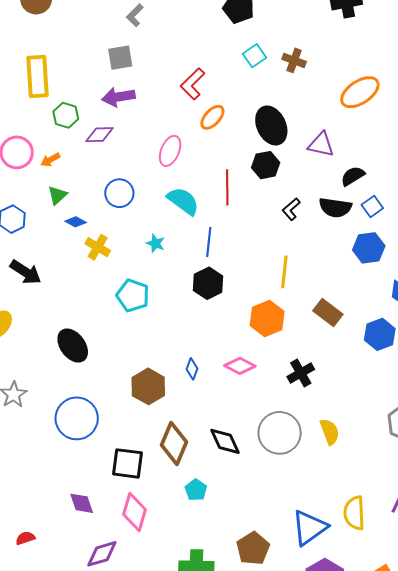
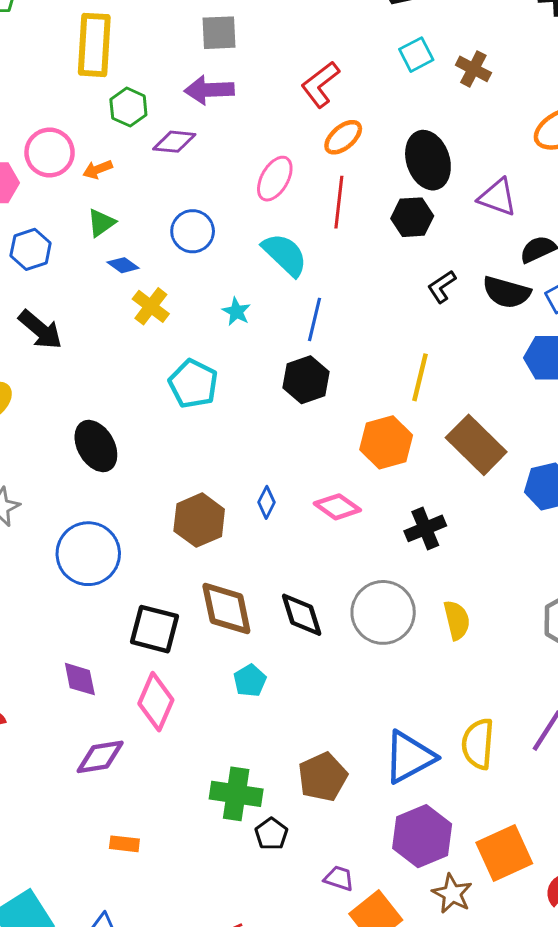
red line: (227, 187) -> (339, 202), moved
brown rectangle: (328, 313) -> (476, 445), size x1.4
brown diamond: (174, 444) -> (226, 609), turned -42

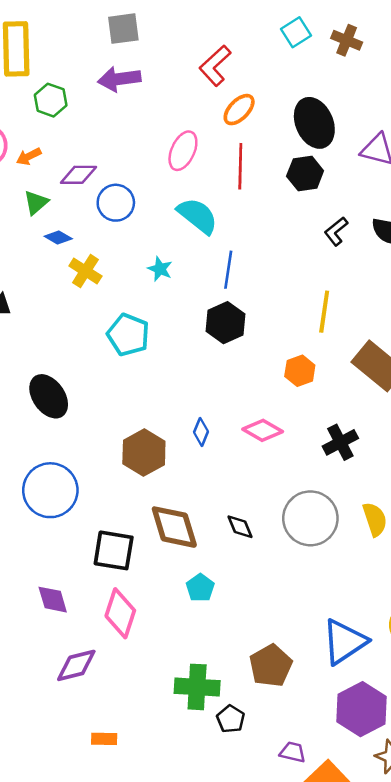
purple diamond: (174, 142) -> (78, 175), moved
orange hexagon: (386, 442) -> (300, 371), size x0.7
black diamond: (302, 615) -> (240, 527), size x0.7

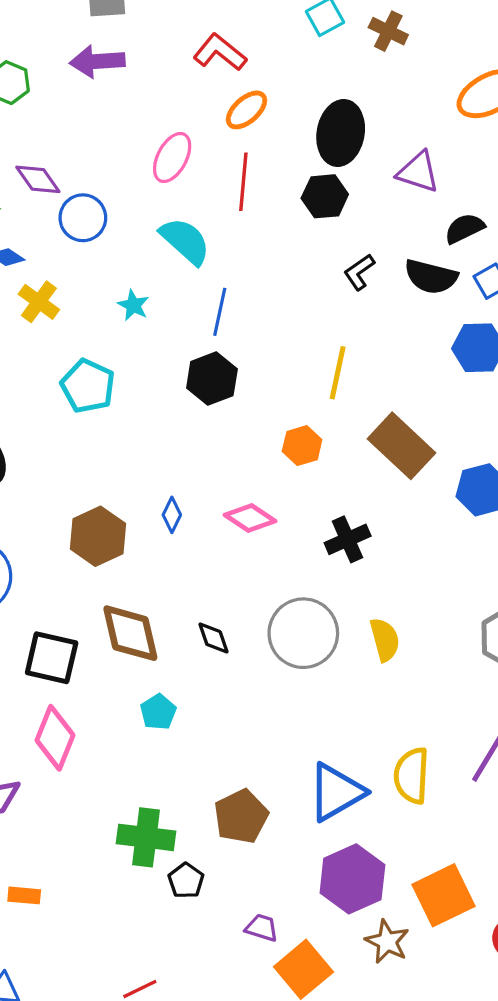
red L-shape: (215, 66) -> (220, 52), turned 78
black ellipse: (314, 123) -> (341, 133), turned 30
purple diamond: (78, 175) -> (38, 179), turned 51

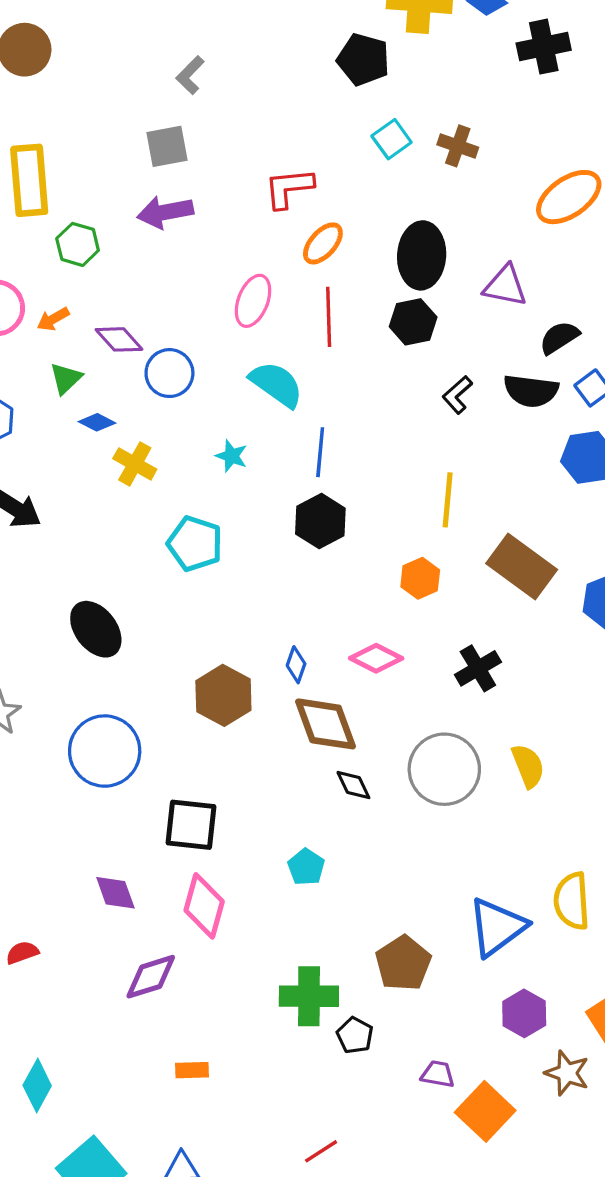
red L-shape: (220, 52) -> (289, 188), turned -38
brown diamond: (130, 633) -> (325, 724), moved
purple hexagon: (352, 879) -> (524, 1013), size x0.7

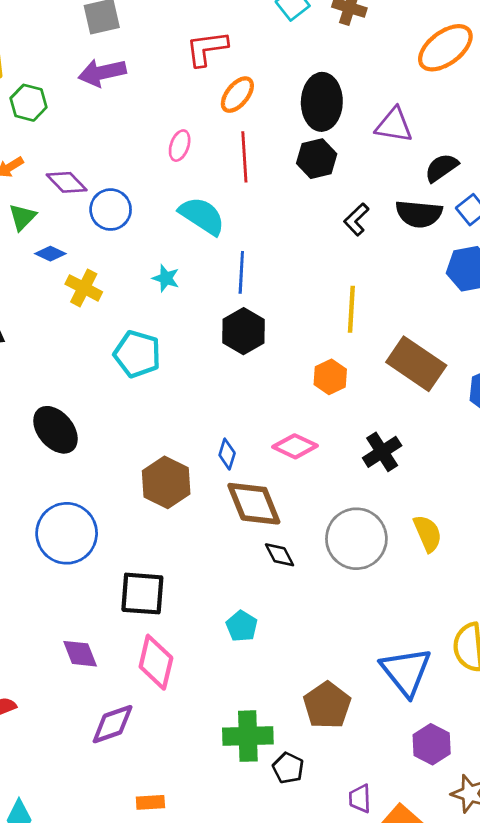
pink ellipse: (253, 301) -> (180, 146), size x0.7
blue triangle: (497, 927) -> (406, 671), turned -30
purple trapezoid: (438, 1074) -> (360, 799), turned -100

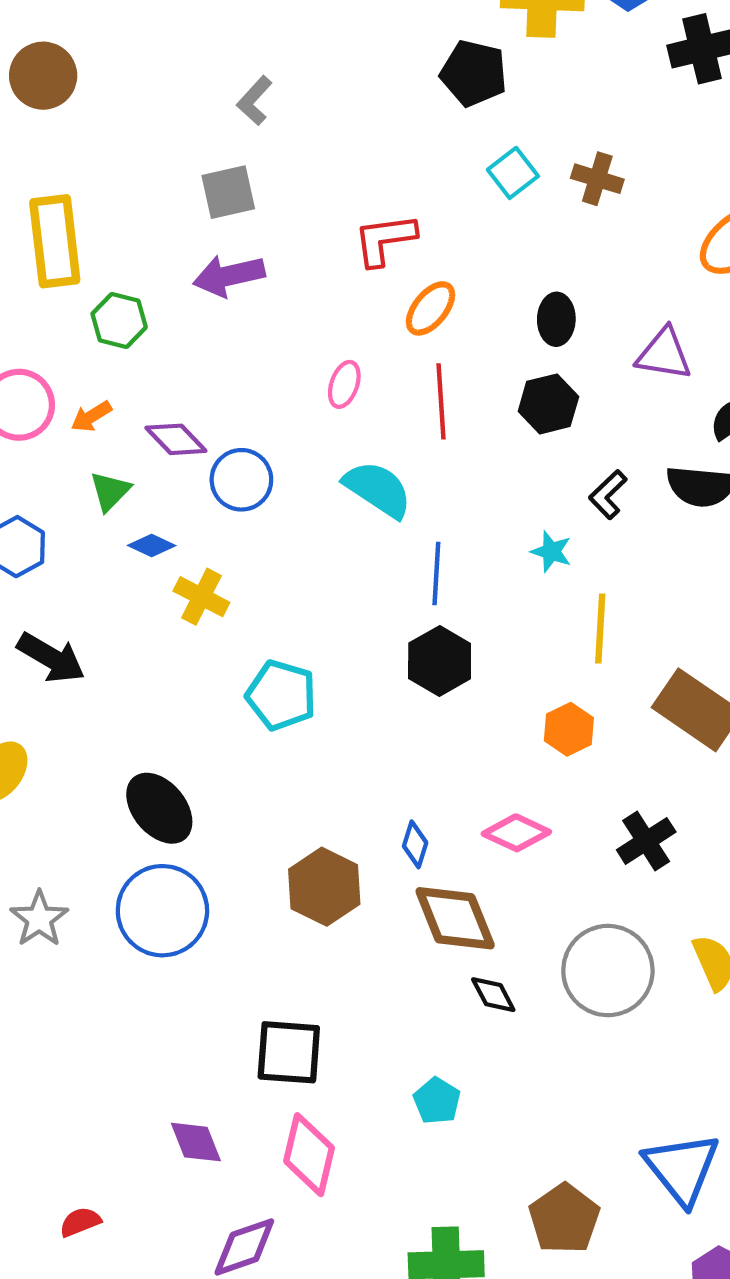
black ellipse: (322, 102) -> (556, 319), size x0.6
cyan star: (166, 278) -> (551, 552), moved
blue circle: (67, 533) -> (162, 911), moved

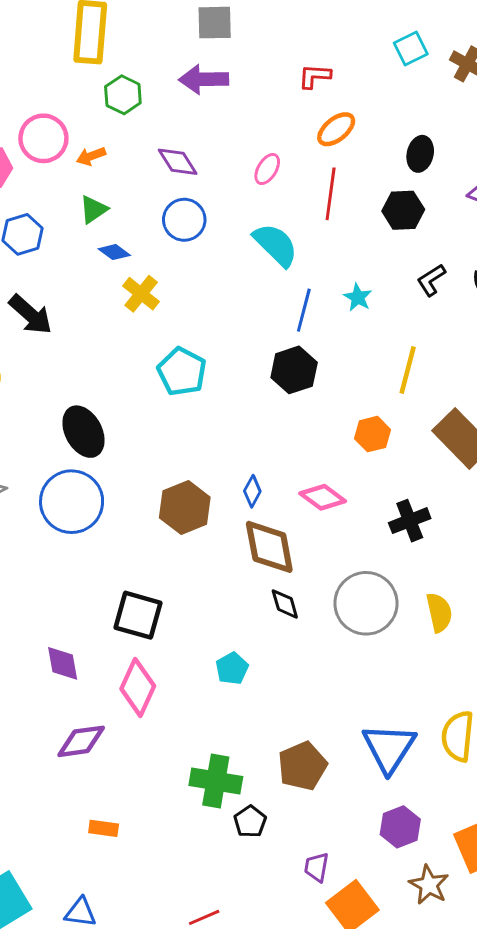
red L-shape: (385, 240) -> (315, 76), size x0.7
purple diamond: (176, 439) -> (178, 162), moved
cyan star: (551, 552) -> (358, 297), moved

